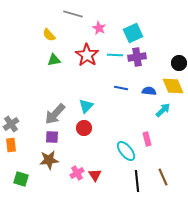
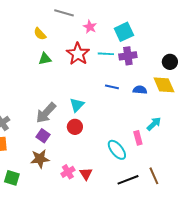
cyan arrow: (163, 110) -> (154, 124), moved
purple square: (52, 137) -> (43, 136), turned 32
black line: (137, 181) -> (128, 180), turned 75

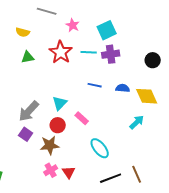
yellow semicircle: (40, 34) -> (23, 32), turned -32
yellow diamond: (164, 85) -> (147, 96), moved
pink rectangle: (138, 138) -> (82, 118), moved, turned -32
brown star: (40, 159) -> (50, 145), moved

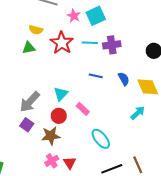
cyan square: (107, 30) -> (96, 16), moved
yellow semicircle: (23, 32) -> (36, 30), moved
blue semicircle: (123, 88) -> (124, 79), turned 56

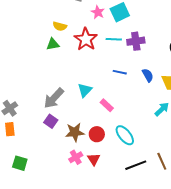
red circle: (59, 116) -> (97, 134), moved

